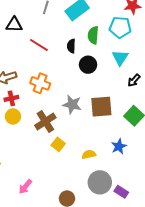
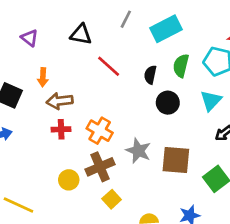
orange cross: (40, 83) -> (100, 131), moved
yellow circle: (13, 116) -> (69, 180), moved

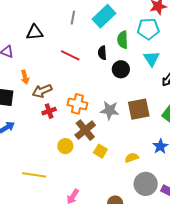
black triangle: (81, 34) -> (35, 32), moved

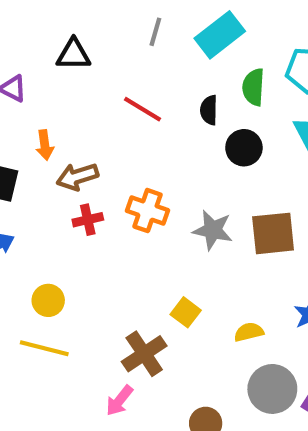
brown cross: (85, 130) -> (144, 354), moved
yellow circle: (65, 146) -> (48, 300), moved

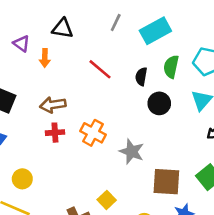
orange arrow: (45, 145) -> (45, 58), moved
brown square: (273, 233) -> (166, 182), moved

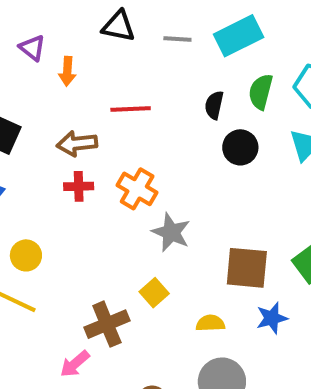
gray line: (116, 22) -> (177, 39), moved, turned 66
black triangle: (63, 28) -> (119, 26), moved
red line: (100, 69) -> (131, 109), moved, turned -45
gray star: (132, 152) -> (171, 232), moved

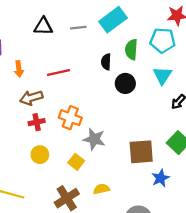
orange arrow: (67, 71) -> (19, 69), moved
yellow circle: (26, 255) -> (40, 155), moved
yellow square: (154, 293) -> (76, 162), moved
yellow semicircle: (210, 323) -> (101, 189), moved

